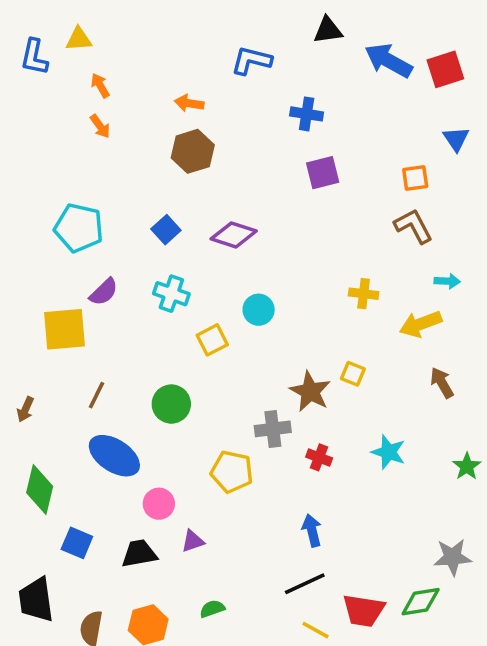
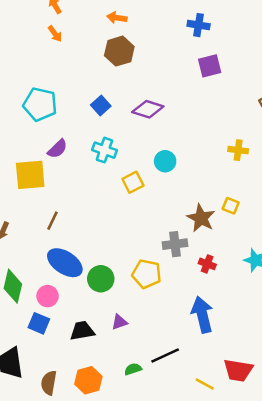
green circle: (171, 404) -> (101, 279), moved
pink circle: (159, 504) -> (48, 296), moved
blue arrow: (312, 530) -> (202, 315), size x1.6
black line: (305, 584) -> (165, 356), moved

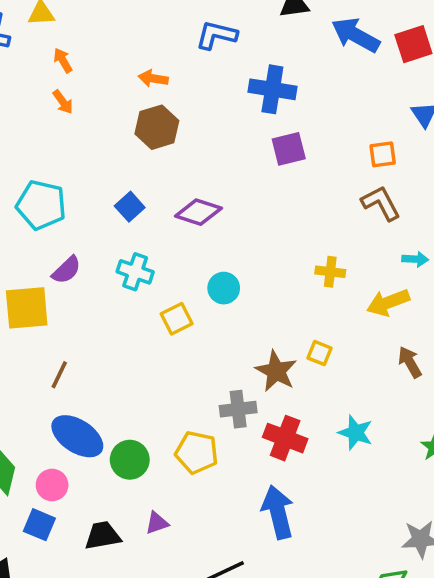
blue cross: (199, 25) -> (272, 89), size x1.4
red cross: (207, 264) -> (285, 438), size x1.6

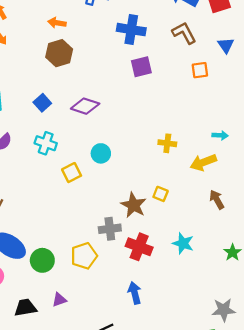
brown L-shape: (381, 203) -> (184, 33), moved
yellow pentagon: (197, 452) -> (84, 256), turned -30
blue arrow: (278, 512) -> (135, 293), size x0.7

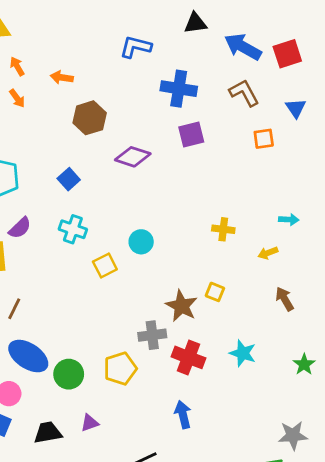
orange arrow: (57, 23) -> (62, 77), moved
purple diamond: (85, 106) -> (133, 157), moved
yellow arrow: (203, 162) -> (268, 253), size x0.6

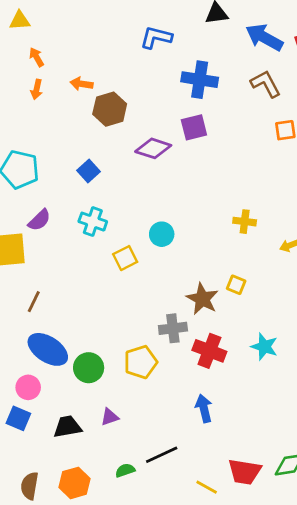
orange arrow: (62, 77) -> (82, 84), moved
orange arrow: (17, 98) -> (37, 89), turned 48
purple square: (191, 135) -> (194, 127), moved

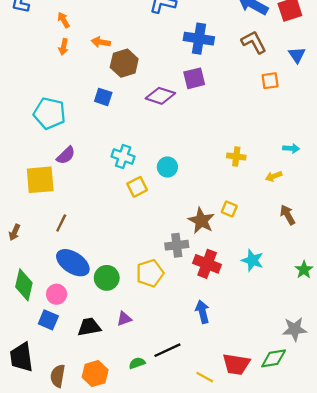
blue square: (89, 171) -> (103, 97), moved, turned -30
cyan cross: (93, 222) -> (123, 156), moved

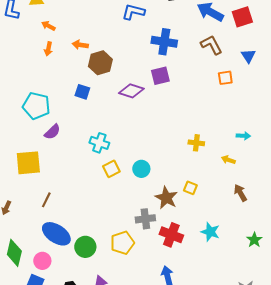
orange arrow: (64, 20) -> (48, 26), turned -32
purple semicircle: (66, 155) -> (52, 132), moved
cyan circle: (167, 167) -> (141, 169), moved
yellow arrow: (274, 176) -> (228, 160), turned 40

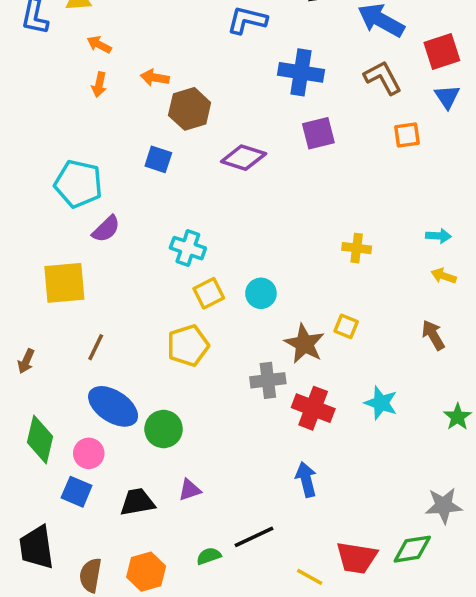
red square: (242, 17) -> (442, 51), moved
purple square: (160, 76) -> (318, 133), moved
yellow arrow: (228, 160) -> (444, 276), moved
yellow pentagon: (122, 243) -> (188, 346), moved

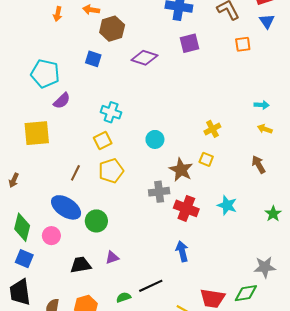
yellow cross: (357, 248) -> (212, 129), moved, turned -35
yellow square: (209, 293) -> (103, 140), moved
brown line: (96, 347) -> (75, 173), moved
blue square: (77, 492) -> (24, 259), moved

